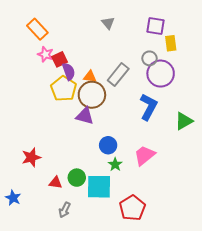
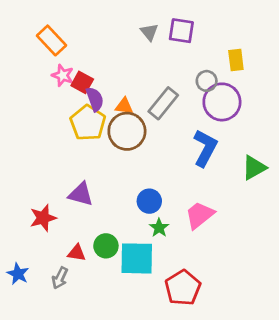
purple square: (156, 26) -> (181, 31), moved
red square: (60, 59) -> (82, 82), turned -35
purple triangle: (85, 116) -> (81, 194), moved
gray arrow: (65, 210) -> (60, 278), moved

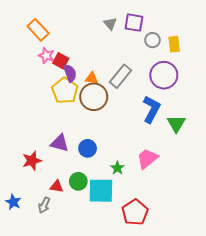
gray circle: (207, 81) -> (152, 40), moved
green triangle: (254, 168) -> (176, 124), moved, turned -30
blue circle: (149, 201) -> (88, 148), moved

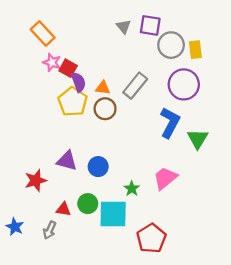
gray circle: (152, 40) -> (171, 45), size x1.5
brown circle: (94, 97) -> (105, 109), size x0.7

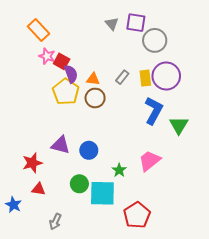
yellow rectangle: (195, 50) -> (145, 78), moved
gray rectangle: (135, 86) -> (122, 77), size x0.6
red triangle: (63, 209) -> (39, 189), moved
gray arrow: (50, 230) -> (55, 221), moved

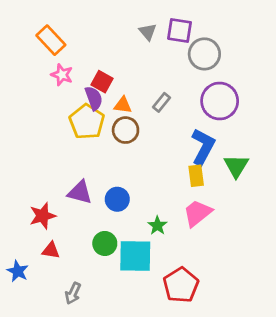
red square: (62, 61) -> (102, 82), moved
yellow rectangle: (145, 78) -> (196, 176), moved

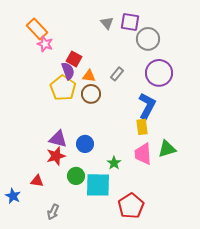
pink star: (62, 75) -> (45, 44), moved
green triangle: (236, 166) -> (167, 149), moved, turned 42
pink trapezoid: (197, 213) -> (143, 154), turned -55
red star: (43, 216) -> (56, 156), moved

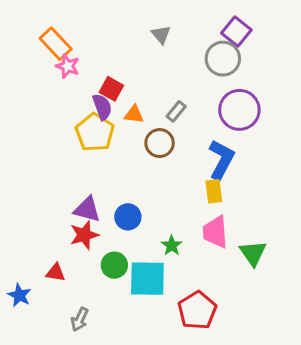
purple square: (130, 22) -> (236, 31), moved, turned 30
brown circle: (91, 94) -> (160, 143), moved
green triangle: (167, 149) -> (253, 253), moved, turned -48

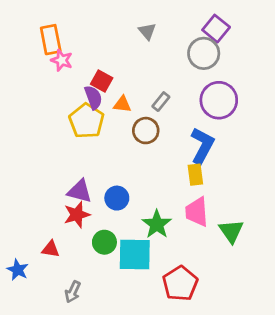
orange rectangle: (56, 44) -> (51, 40), turned 32
green star: (172, 246) -> (157, 224), size x1.5

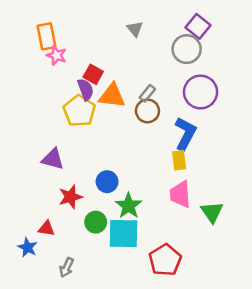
orange triangle: (122, 104) -> (112, 96), size x1.6
brown circle: (146, 131) -> (147, 111), moved
purple triangle: (80, 191) -> (53, 159), moved
green star: (157, 224) -> (129, 206), moved
blue star: (18, 270) -> (27, 247), moved

